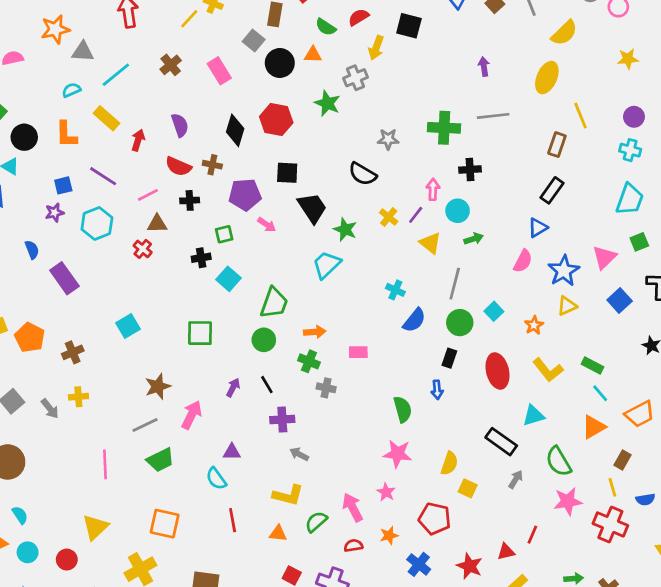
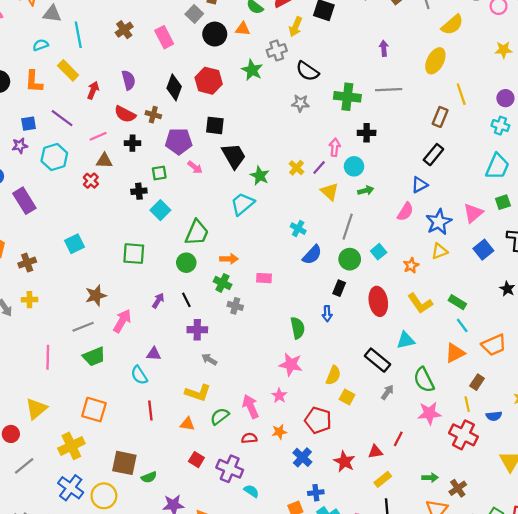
cyan line: (116, 75) -> (78, 35), turned -65
black semicircle: (363, 174) -> (307, 71), moved

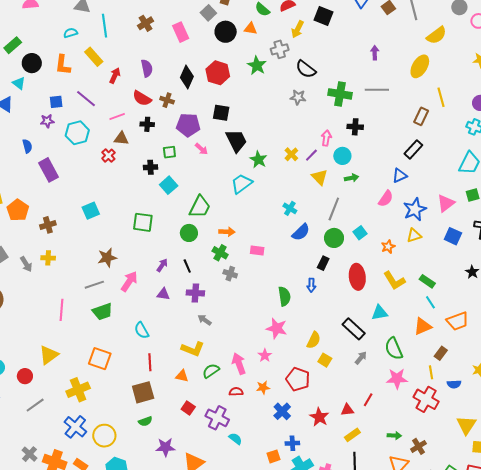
blue square: (483, 250) -> (453, 236), turned -30
purple triangle: (154, 354) -> (163, 294), moved
brown square: (124, 463) -> (143, 392), moved, turned -30

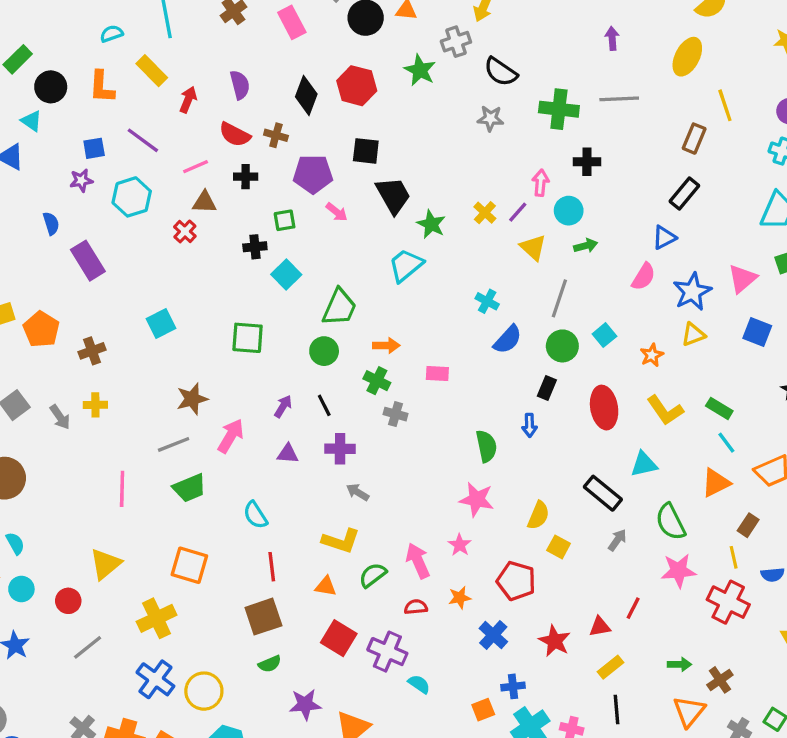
red square: (188, 408) -> (339, 638), size x1.5

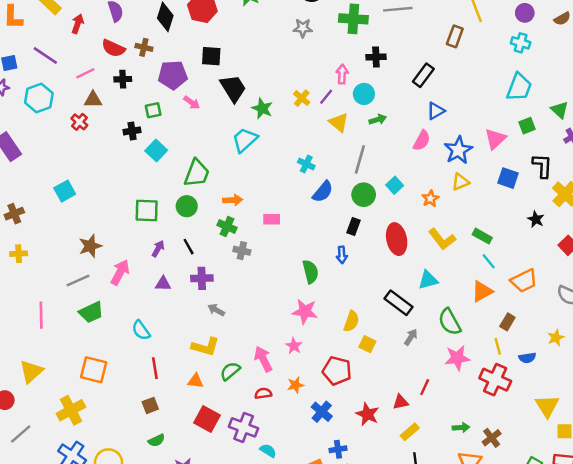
black rectangle: (684, 193) -> (423, 75), moved
green square: (248, 338) -> (147, 211), moved
brown square: (263, 617) -> (150, 405), size x0.6

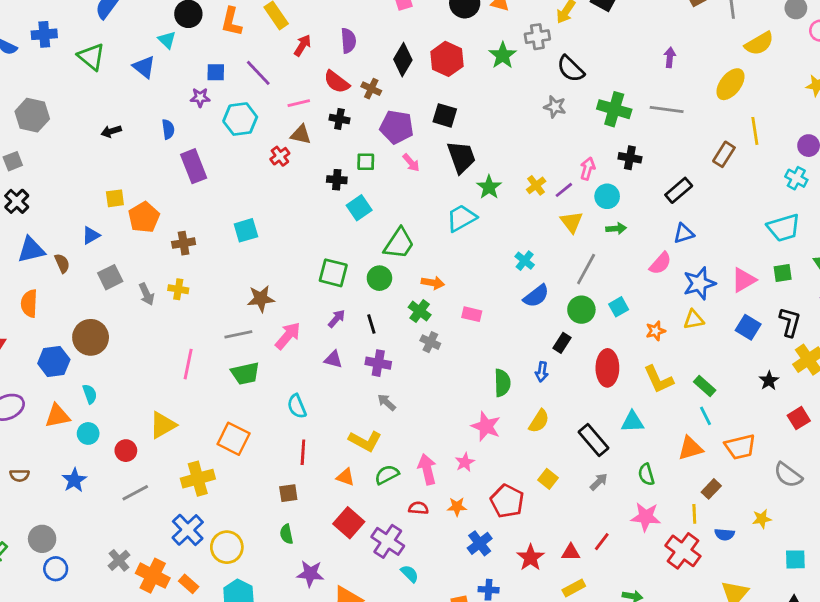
cyan trapezoid: (519, 87) -> (784, 228), turned 40
yellow semicircle: (351, 321) -> (539, 421), moved
green semicircle: (450, 322) -> (646, 474), size x0.7
green semicircle: (156, 440) -> (286, 534), turned 91

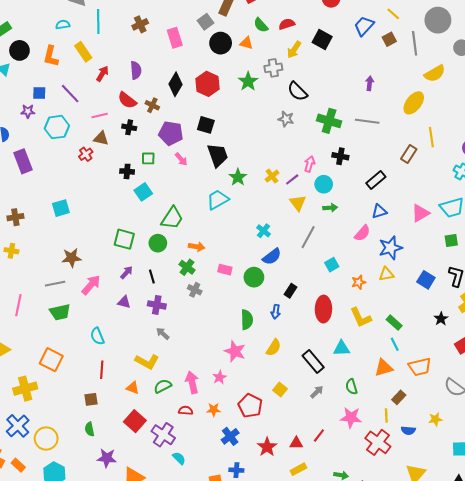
pink triangle: (744, 280) -> (420, 213), moved
green circle: (581, 310) -> (254, 277), moved

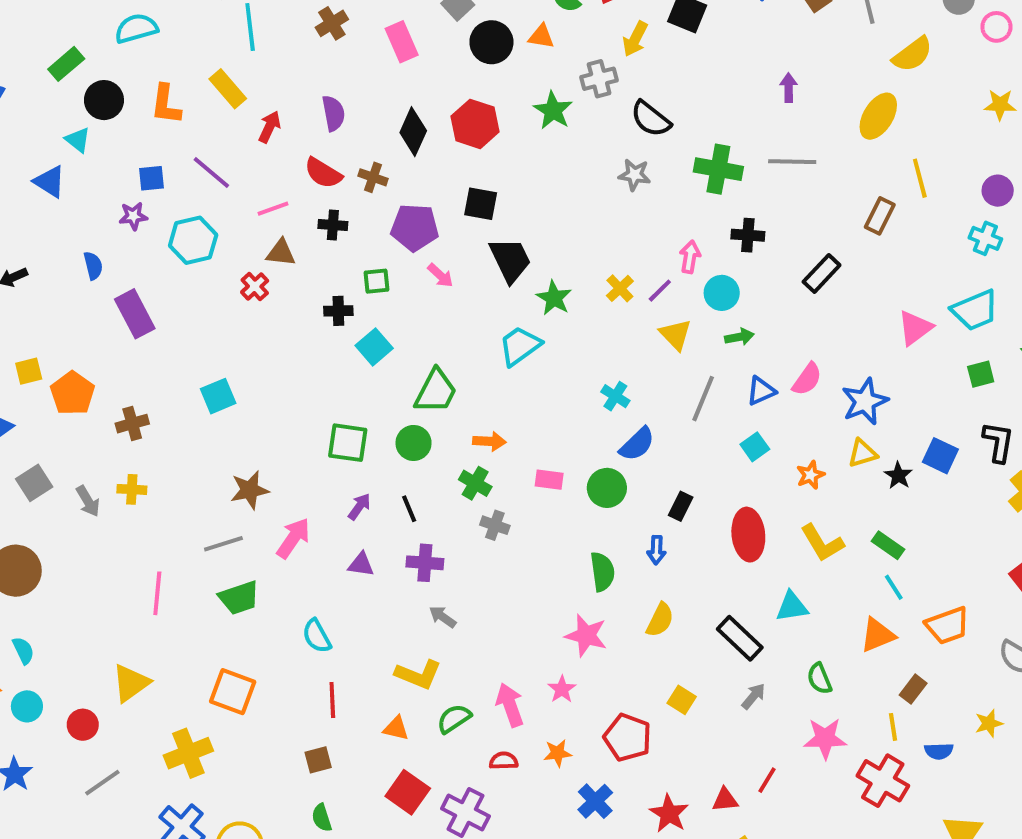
cyan semicircle: (63, 25) -> (136, 28), moved, size x1.5
blue triangle: (379, 211) -> (761, 391), moved
black star: (441, 319) -> (898, 475), moved

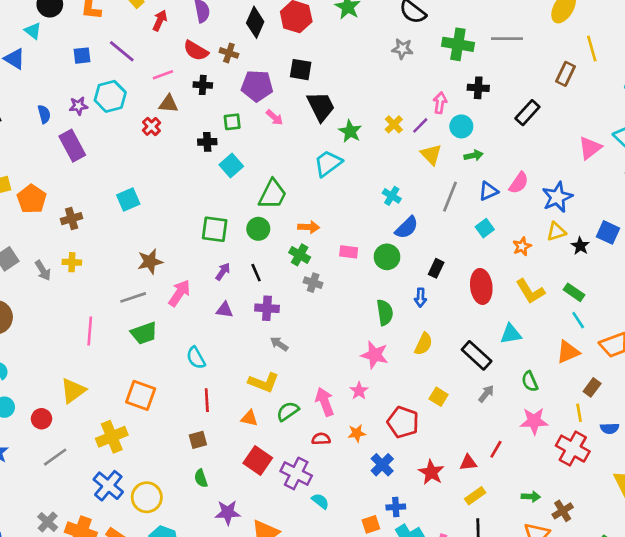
purple star: (133, 216) -> (78, 106), moved

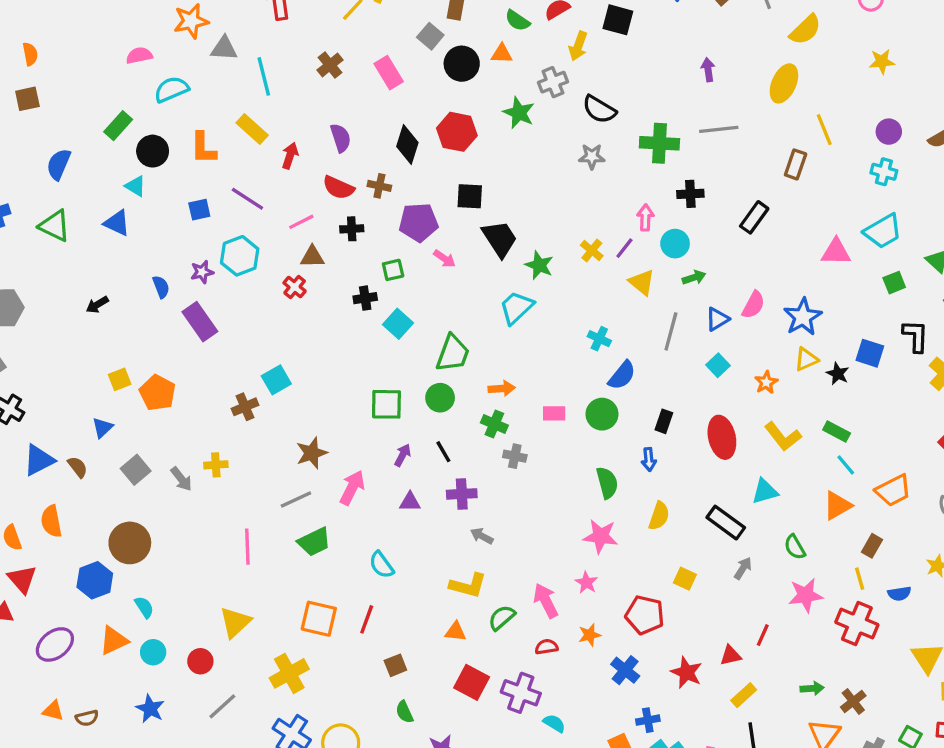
pink triangle: (590, 148) -> (836, 252), turned 45
brown cross: (72, 219) -> (245, 407), moved
red line: (207, 400) -> (367, 619), moved, turned 30

